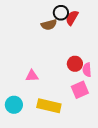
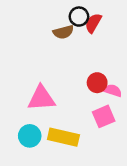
pink semicircle: (87, 70) -> (113, 90), turned 112
pink triangle: (32, 76) -> (41, 98), size x1.6
cyan circle: (14, 105) -> (30, 136), moved

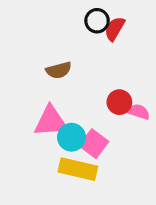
brown semicircle: (63, 32) -> (59, 70), moved
pink square: (104, 116) -> (94, 144), moved, turned -30
cyan circle: (30, 136) -> (71, 137), moved

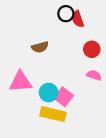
red semicircle: (115, 29) -> (78, 19), turned -49
red circle: (119, 102) -> (92, 49), moved
pink triangle: (51, 121) -> (21, 82), moved

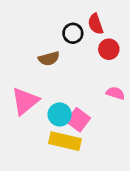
black circle: (66, 14) -> (73, 33), moved
red circle: (92, 49) -> (109, 49), moved
pink triangle: (21, 82) -> (25, 101), turned -35

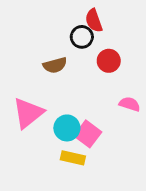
red semicircle: (96, 24) -> (94, 20), moved
red circle: (109, 49) -> (109, 61), moved
yellow rectangle: (65, 141) -> (73, 158), size x0.7

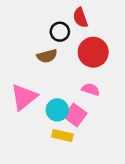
black circle: (82, 37) -> (60, 32), moved
red circle: (109, 61) -> (93, 52), size x1.5
pink semicircle: (130, 104) -> (91, 89), moved

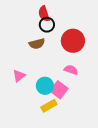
red semicircle: (80, 18) -> (44, 14), moved
pink triangle: (24, 97) -> (19, 76), size x0.6
yellow rectangle: (62, 136) -> (49, 106), turned -42

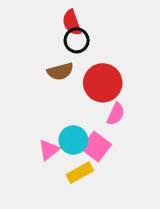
red circle: (73, 41) -> (103, 83), moved
pink semicircle: (71, 70) -> (116, 114), turned 96
pink triangle: (19, 76) -> (49, 150), moved

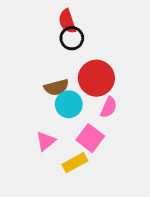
brown semicircle: (60, 71) -> (56, 87), moved
cyan circle: (73, 140) -> (69, 104), moved

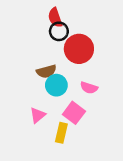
red circle: (96, 78) -> (79, 49), moved
pink semicircle: (109, 107) -> (89, 88), turned 84
yellow rectangle: (75, 163) -> (61, 133), turned -48

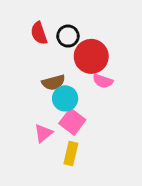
red semicircle: (55, 18) -> (39, 33), moved
pink semicircle: (89, 88) -> (103, 81), moved
pink square: (74, 113) -> (72, 122), moved

